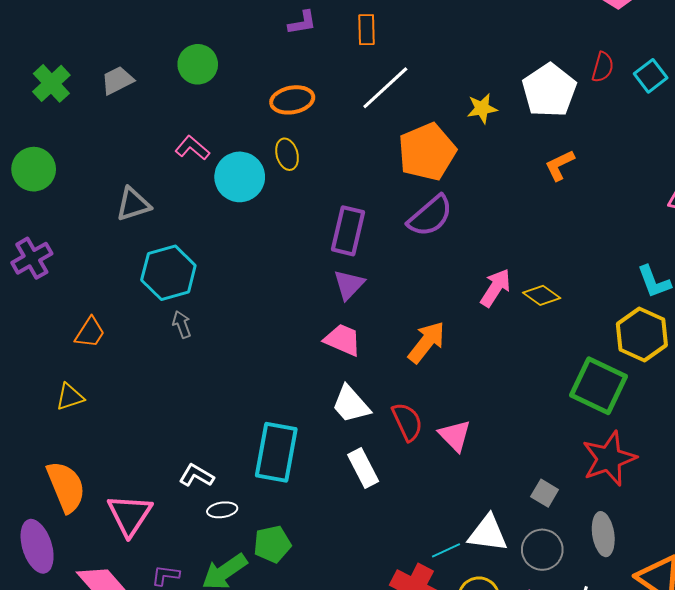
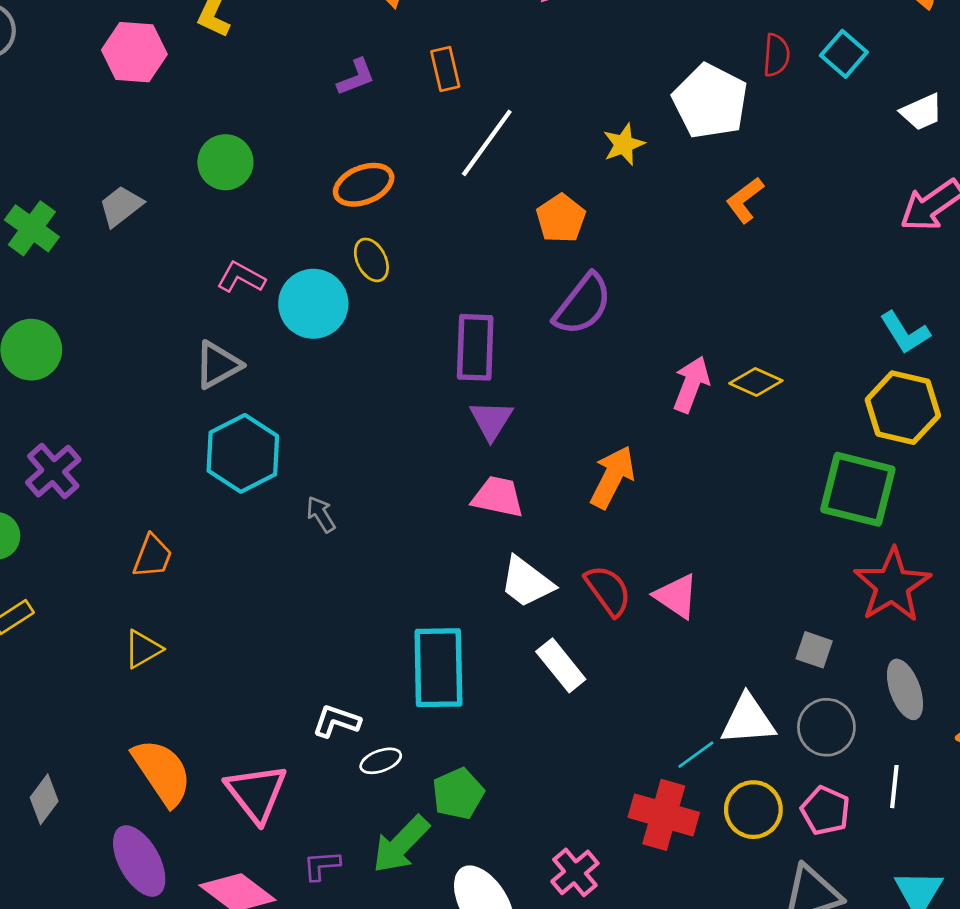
orange pentagon: (427, 152) -> (561, 218), size x0.6
gray triangle: (133, 204) -> (218, 365), moved
gray arrow: (182, 324) -> (321, 514), moved

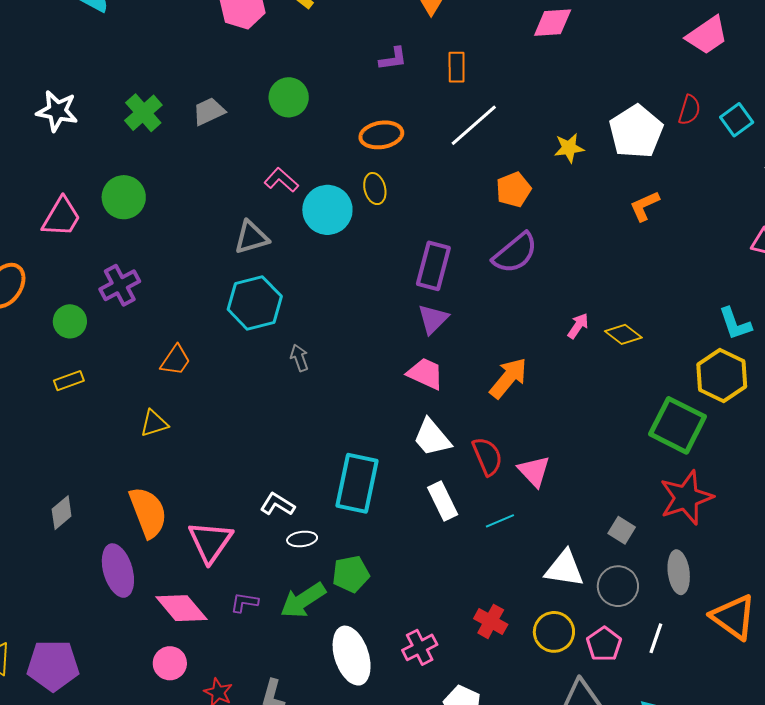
pink arrow: (691, 384) -> (578, 326), size x0.7
cyan line: (696, 755) -> (500, 521), moved
red cross: (664, 815) -> (491, 621), size x0.7

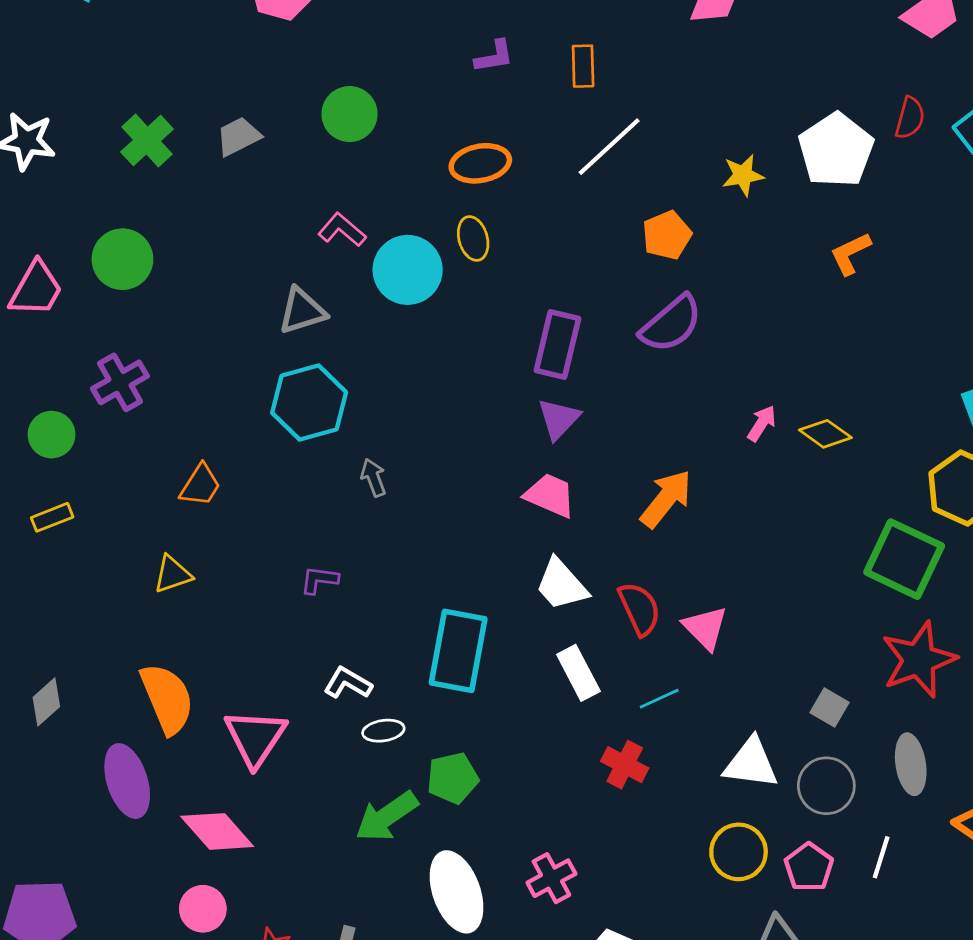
purple L-shape: (244, 602) -> (319, 580), moved
red cross: (491, 621) -> (625, 765), moved

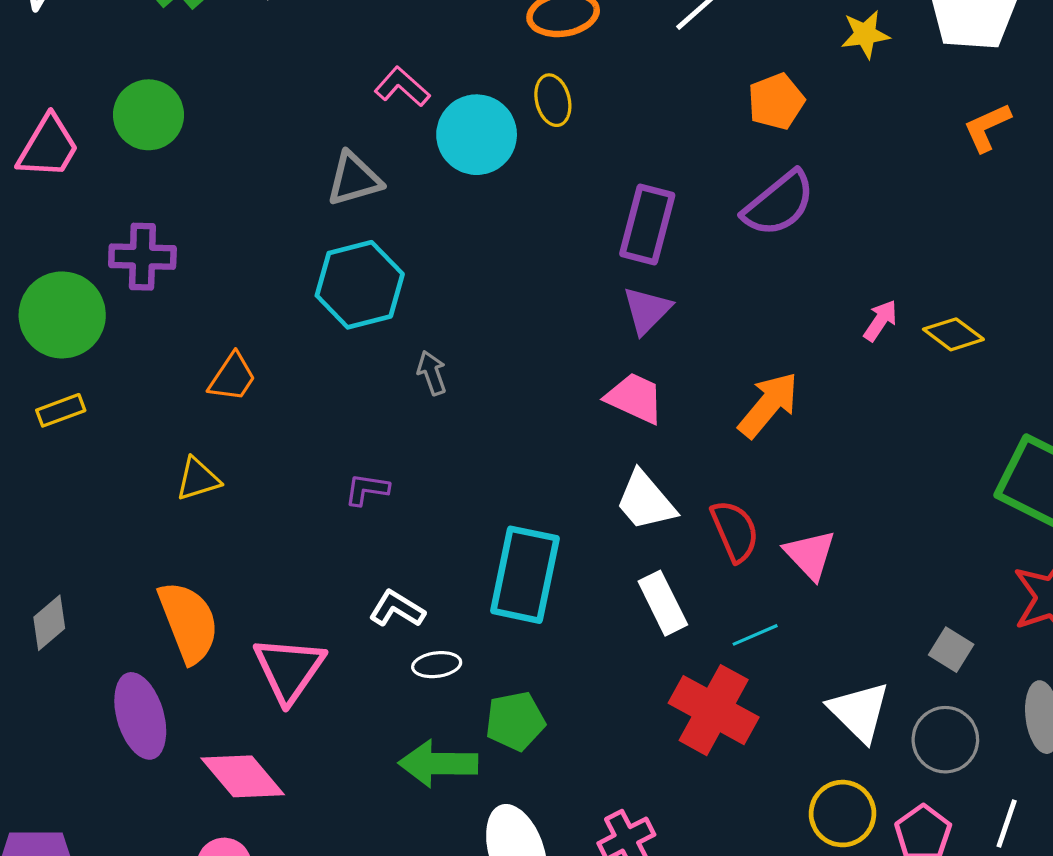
purple cross: (120, 382) -> (142, 257), turned 30
green circle: (51, 435) -> (62, 315), size x1.6
white triangle: (751, 763) -> (859, 712), turned 36
red cross: (625, 765) -> (714, 710), size x1.6
green arrow: (387, 816) -> (438, 763), turned 34

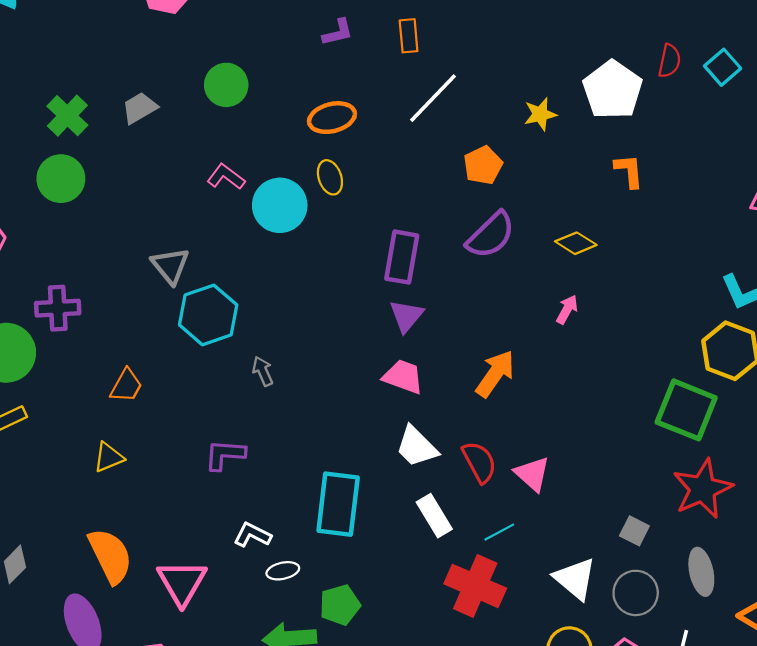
green circle: (148, 115) -> (61, 179), moved
orange L-shape: (987, 127) -> (629, 171), turned 114
gray triangle: (354, 179) -> (170, 266), moved, turned -48
yellow diamond: (953, 334) -> (576, 243), moved
purple L-shape: (367, 489) -> (225, 455), size x1.4

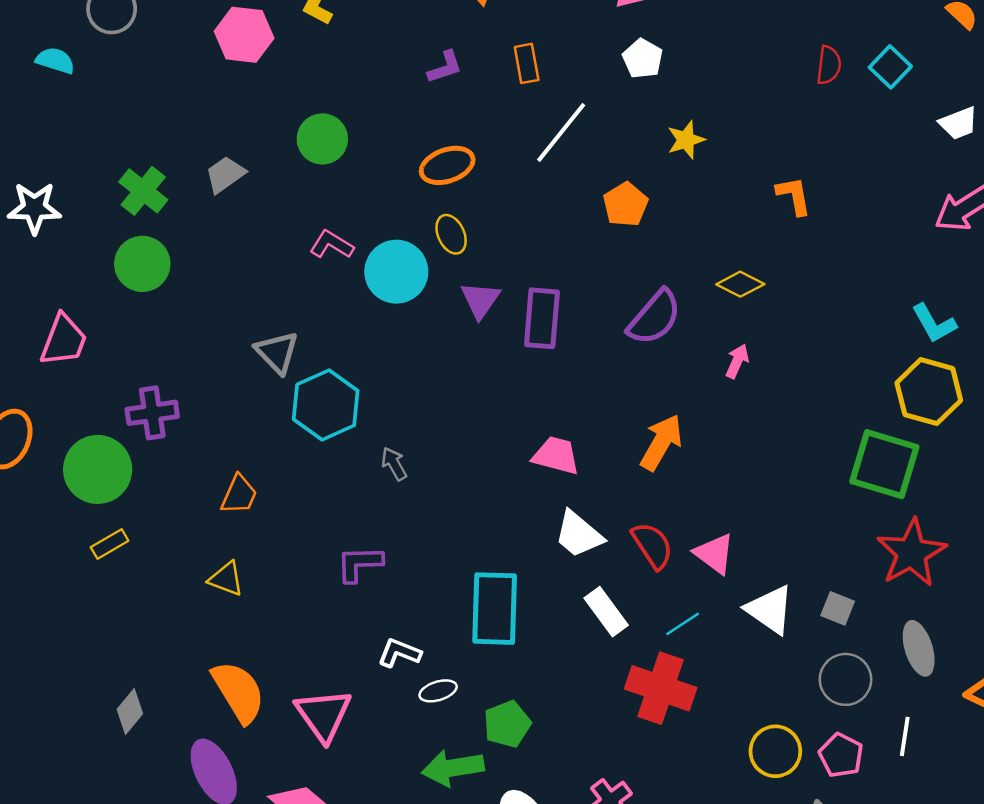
white pentagon: (613, 90) -> (643, 59), moved, size x0.6
purple semicircle: (491, 235) -> (654, 318), moved
purple triangle: (406, 316) -> (480, 300), moved
yellow triangle: (109, 457) -> (226, 579), turned 48
white triangle: (575, 579) -> (770, 610), moved

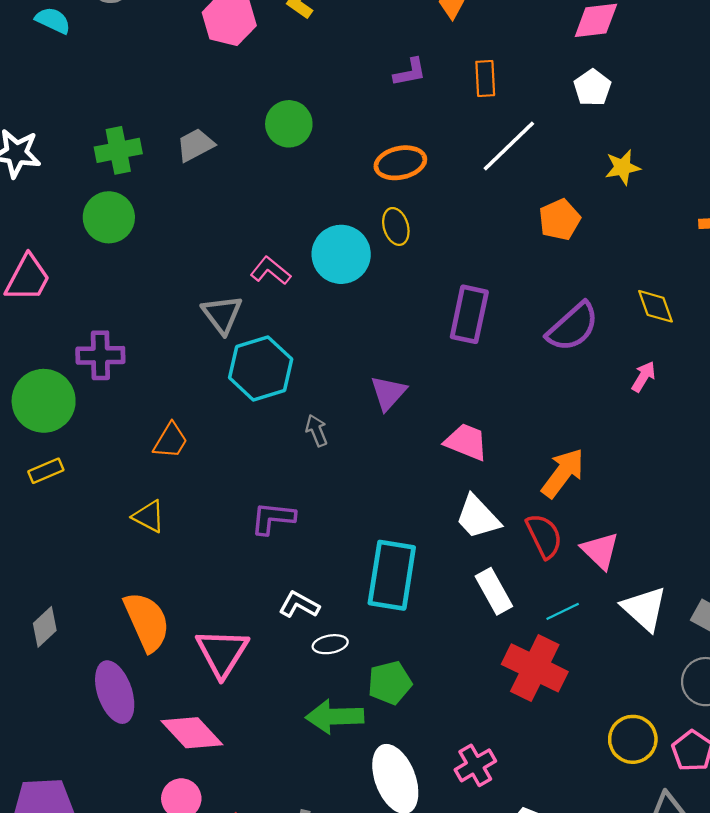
green cross: (143, 191) -> (118, 150), turned 33
pink L-shape: (332, 245) -> (270, 271), moved
yellow diamond: (740, 284) -> (655, 306), turned 36
purple triangle: (480, 300) -> (388, 393), moved
orange arrow: (661, 442) -> (563, 473), moved

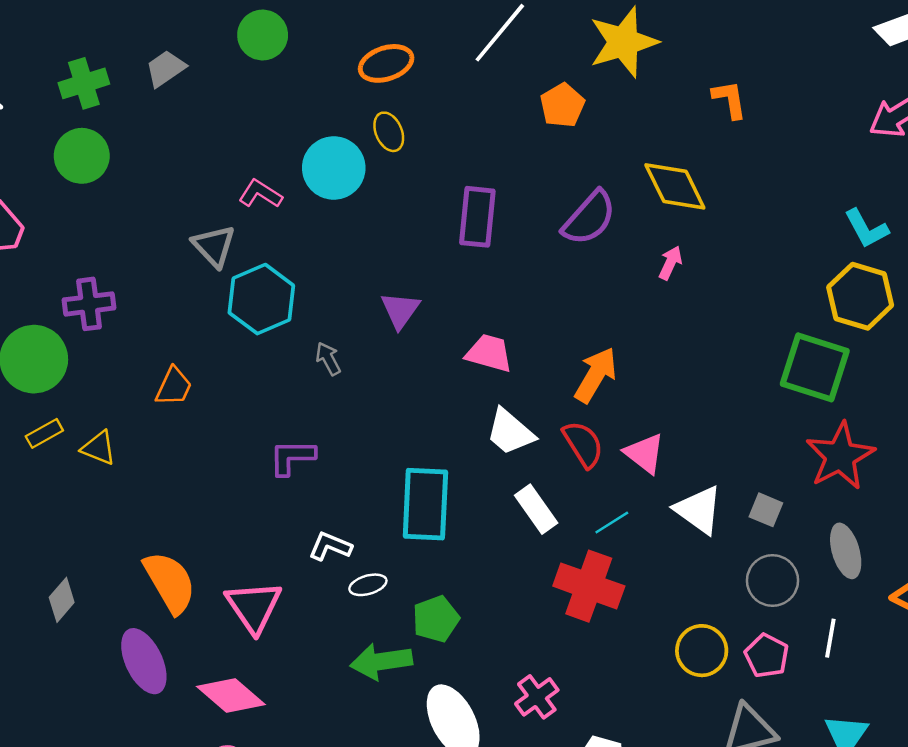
yellow star: (623, 167) -> (623, 42), size x1.8
yellow diamond: (655, 306) -> (675, 186), size x1.5
yellow triangle: (149, 516) -> (99, 448), moved

